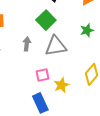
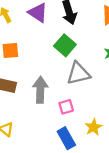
gray arrow: (27, 44) -> (40, 90), moved, size x1.6
yellow star: (61, 85) -> (94, 127), moved

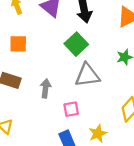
gray arrow: (40, 90) -> (46, 88), size x0.7

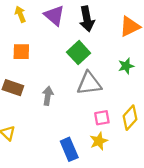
pink square: (71, 109) -> (102, 118), moved

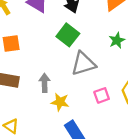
yellow star: (99, 141) -> (60, 102), moved, turned -30

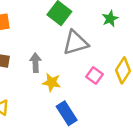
pink square: (102, 95) -> (94, 75), turned -35

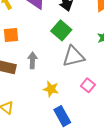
gray arrow: (35, 63) -> (32, 60), moved

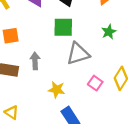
green square: (61, 30) -> (63, 27), turned -36

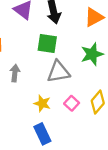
green star: (109, 32) -> (92, 54), size x1.5
yellow star: (57, 90) -> (42, 103), moved

